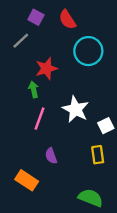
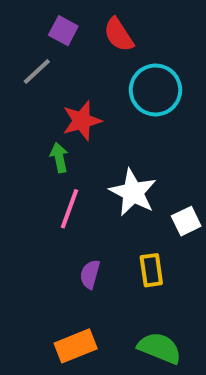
yellow rectangle: (98, 155) -> (151, 270), moved
purple semicircle: (51, 156) -> (90, 274), turned 35
orange rectangle: (27, 180) -> (76, 346), moved, turned -55

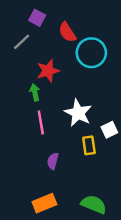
red semicircle: (119, 35) -> (67, 32), moved
pink line: (69, 209) -> (41, 122), turned -30
yellow rectangle: (151, 270) -> (89, 145), moved

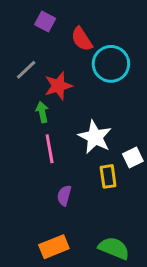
gray line: (22, 42) -> (26, 70), moved

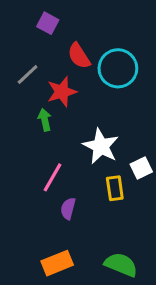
red semicircle: (82, 39) -> (79, 56), moved
pink line: (50, 149) -> (52, 177), moved, turned 40

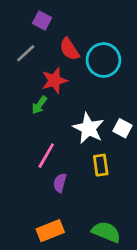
gray line: (28, 75) -> (26, 53), moved
green arrow: (45, 120) -> (39, 105), turned -132
white square: (141, 168) -> (123, 128), moved, turned -36

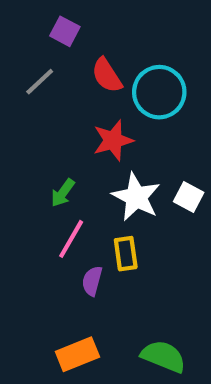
red star: (54, 80) -> (113, 140), moved
green arrow: (39, 105) -> (63, 193), moved
yellow rectangle: (101, 165) -> (126, 254), moved

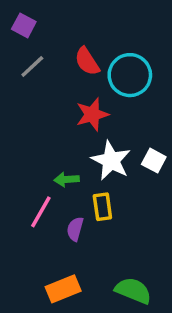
purple square: (65, 31) -> (24, 25), moved
green arrow: (63, 193) -> (67, 179), moved, turned 50
pink line: (71, 239) -> (41, 212), moved

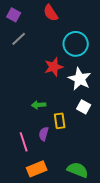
red semicircle: (87, 61) -> (51, 13), moved
white star: (111, 161) -> (80, 79), moved
white square: (154, 161) -> (84, 107), moved
pink line: (41, 212) -> (24, 142), moved, turned -48

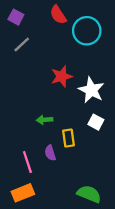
cyan circle: (76, 44) -> (87, 31), moved
purple semicircle: (44, 134) -> (50, 153), turned -32
orange rectangle: (37, 169) -> (23, 193), moved

